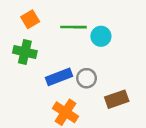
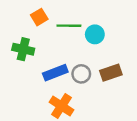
orange square: (30, 19) -> (39, 17), moved
brown rectangle: (117, 99) -> (111, 73), moved

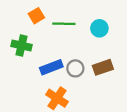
cyan circle: (95, 34) -> (99, 28), moved

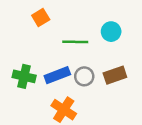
green line: (64, 24) -> (75, 42), moved
green cross: (21, 46) -> (24, 76), moved

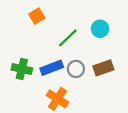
green line: (75, 42) -> (68, 38), turned -45

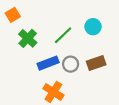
orange square: (37, 16) -> (13, 15), moved
green cross: (22, 69) -> (28, 38), moved, turned 30

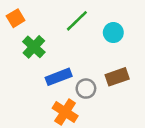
green line: (63, 35) -> (77, 21), moved
gray circle: (71, 64) -> (86, 89), moved

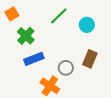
blue rectangle: (59, 77) -> (34, 59), moved
brown rectangle: (117, 77) -> (90, 59), turned -48

